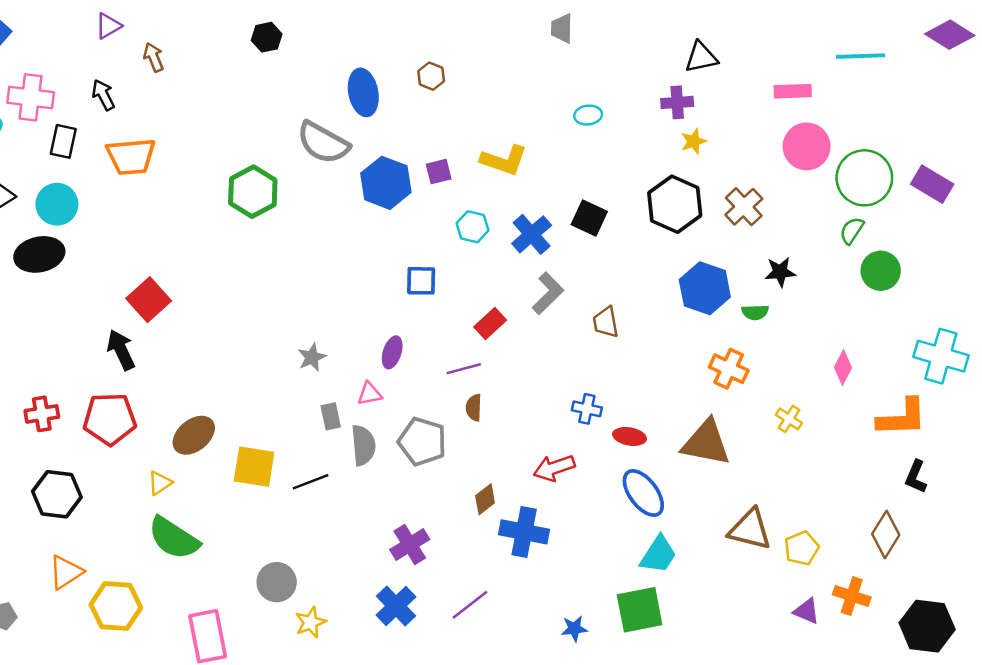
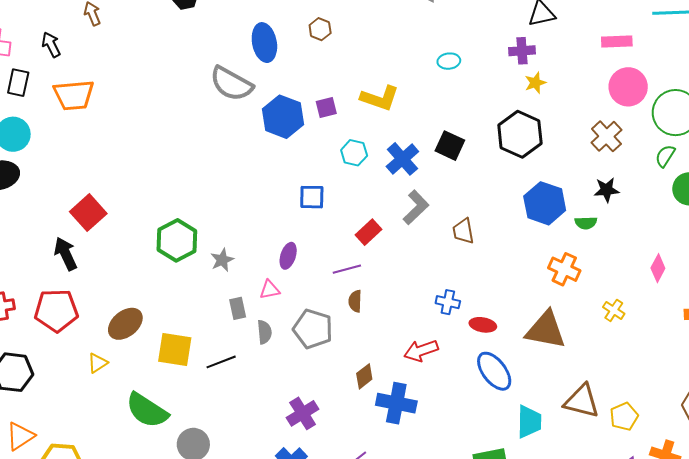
green hexagon: (253, 192) -> (177, 240), moved
brown cross: (744, 207) -> (606, 136), moved
gray semicircle: (363, 445) -> (264, 332), size x0.7
green semicircle: (174, 538) -> (147, 410), moved
cyan trapezoid: (658, 555) -> (529, 422), moved, turned -32

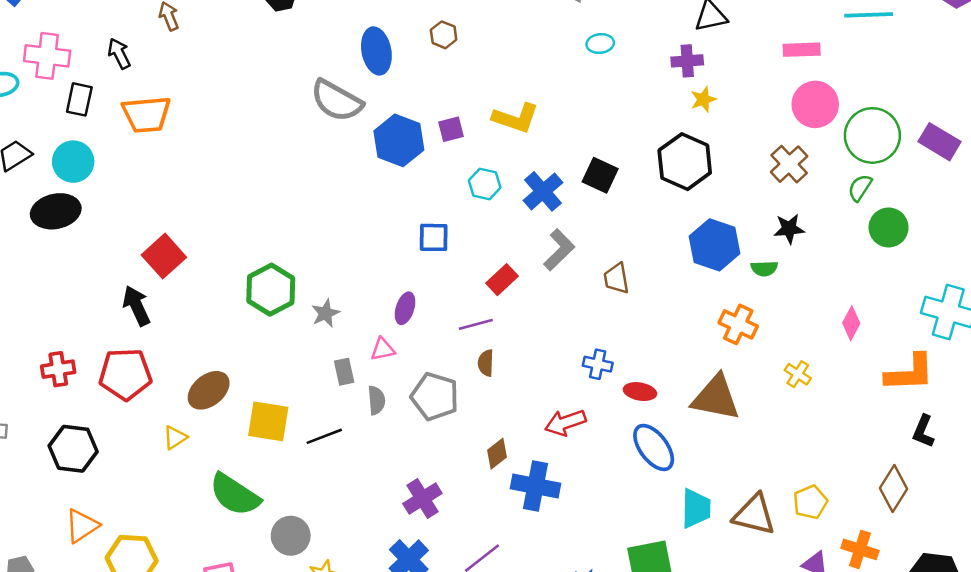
cyan ellipse: (449, 61) -> (600, 44), moved
brown triangle: (582, 401) -> (754, 515), moved

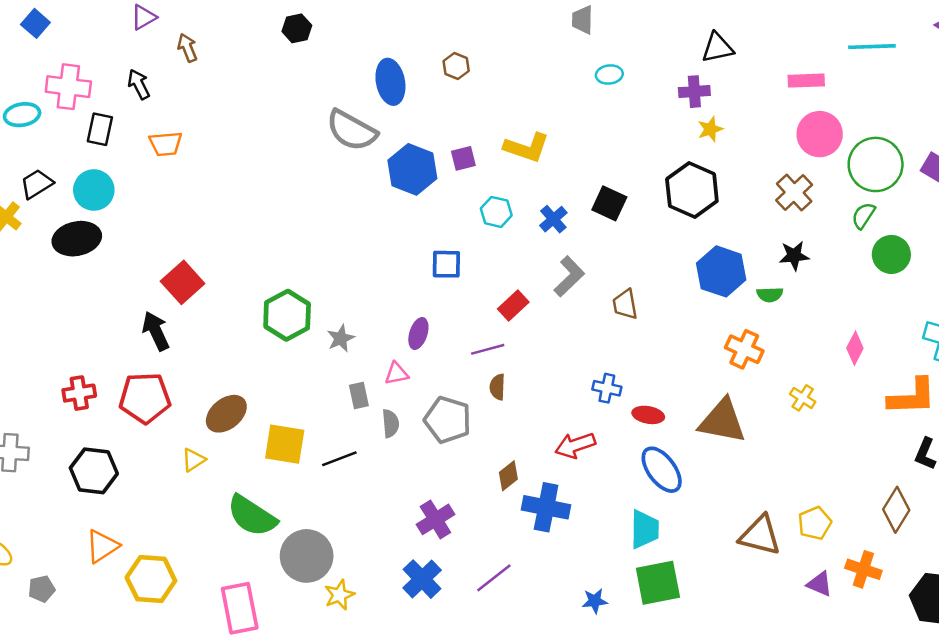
orange trapezoid: (146, 114) -> (166, 144), size x0.7
blue cross: (543, 191) -> (553, 219), size x0.7
cyan trapezoid: (696, 508) -> (645, 529), moved
gray circle: (291, 536) -> (307, 556), size x1.4

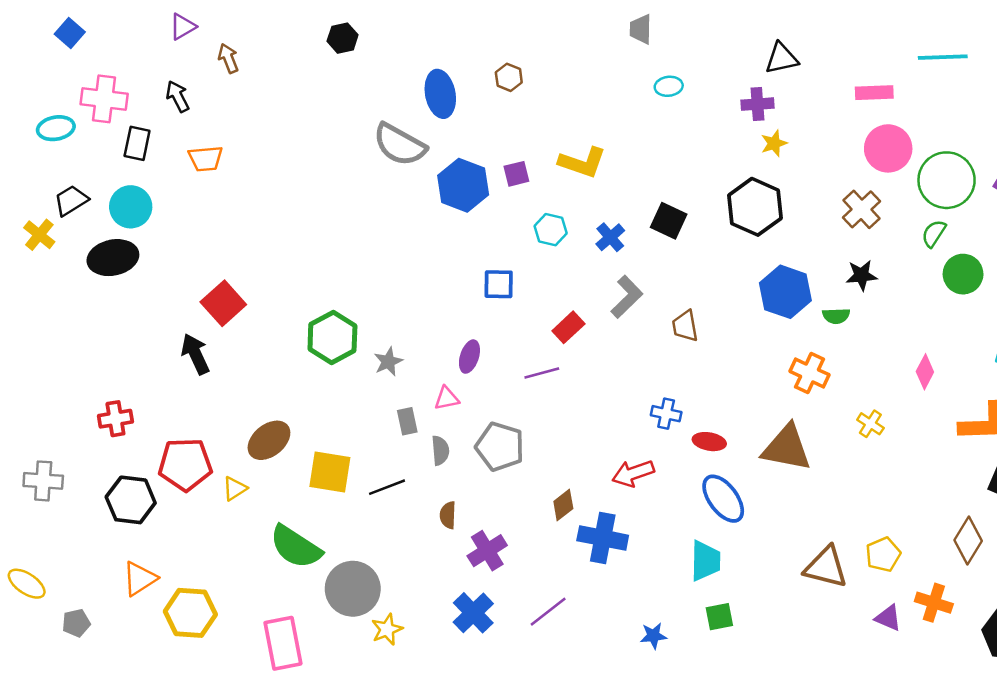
brown semicircle: (497, 387) -> (448, 515), moved
red pentagon: (145, 398) -> (185, 464), moved
green square: (658, 583) -> (719, 617), size x0.6

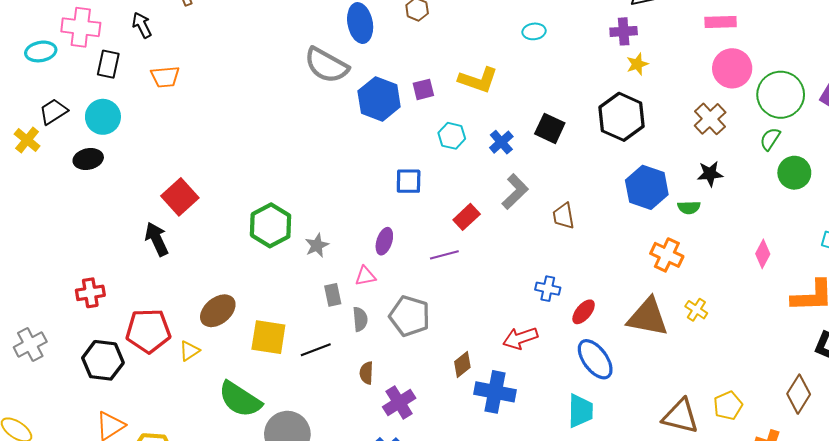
cyan ellipse: (669, 86) -> (534, 31), moved
black ellipse: (113, 258) -> (88, 159), size x0.7
yellow cross: (870, 424) -> (696, 310), moved
red ellipse: (709, 442) -> (584, 312), turned -60
gray cross: (43, 481) -> (30, 344), turned -32

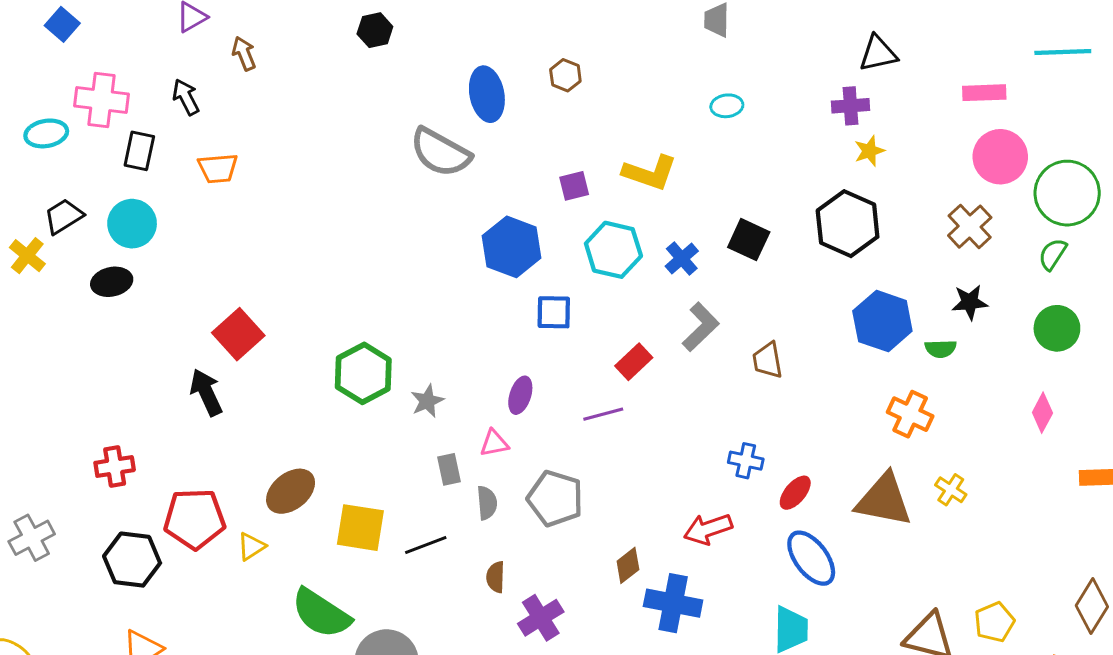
blue hexagon: (379, 99) -> (512, 247), moved
cyan hexagon: (452, 136) -> (613, 250), size x1.5
green circle: (794, 173) -> (1057, 328), moved

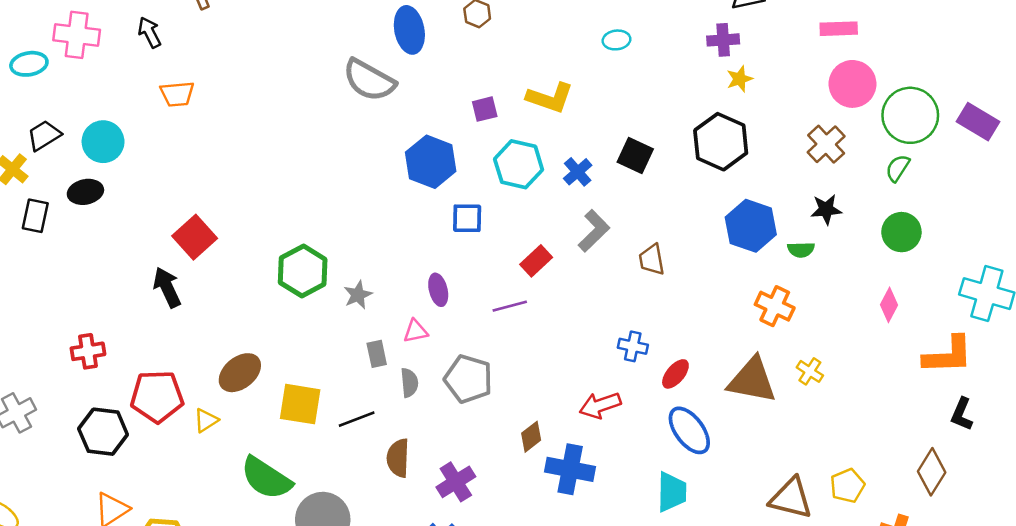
black rectangle: (139, 151) -> (35, 216), moved
purple ellipse: (520, 395) -> (438, 290), turned -32
brown semicircle: (496, 577) -> (398, 458), moved, size x1.4

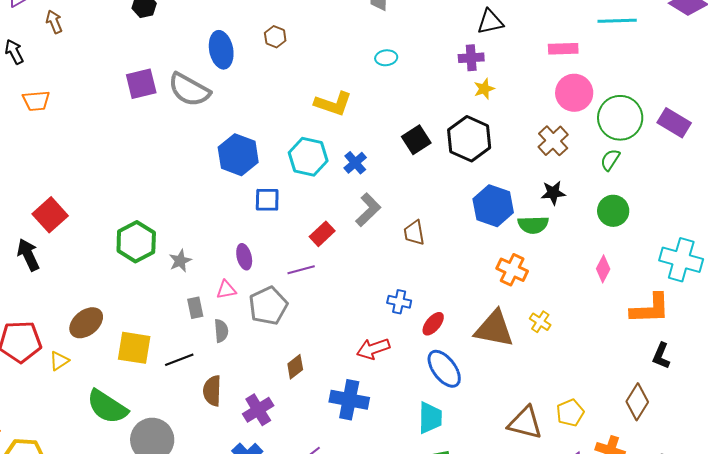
purple square: (485, 109) -> (141, 84), moved, size x1.5
black square: (635, 155) -> (416, 140), moved, turned 32
green semicircle: (801, 250) -> (533, 225), size x1.4
gray pentagon: (468, 379) -> (268, 306), moved, turned 30
brown diamond: (531, 437) -> (295, 367), moved

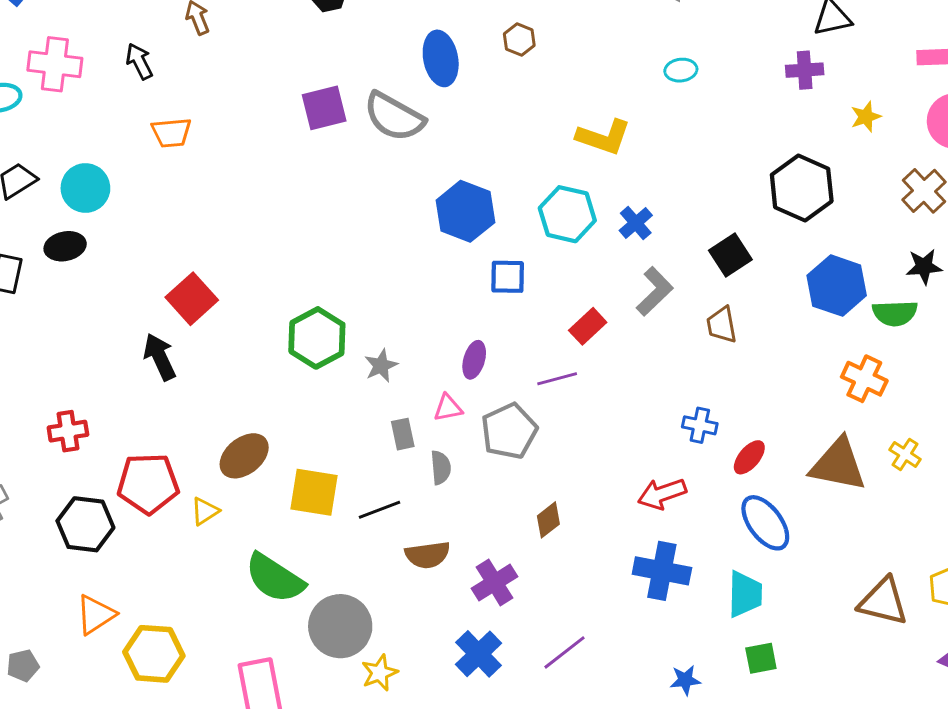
yellow star: (484, 89) -> (866, 117), moved
black square: (416, 140) -> (730, 255), moved
purple ellipse: (244, 257) -> (474, 360), turned 30
brown semicircle: (212, 391) -> (428, 555), turned -100
blue cross: (349, 400) -> (662, 571), moved

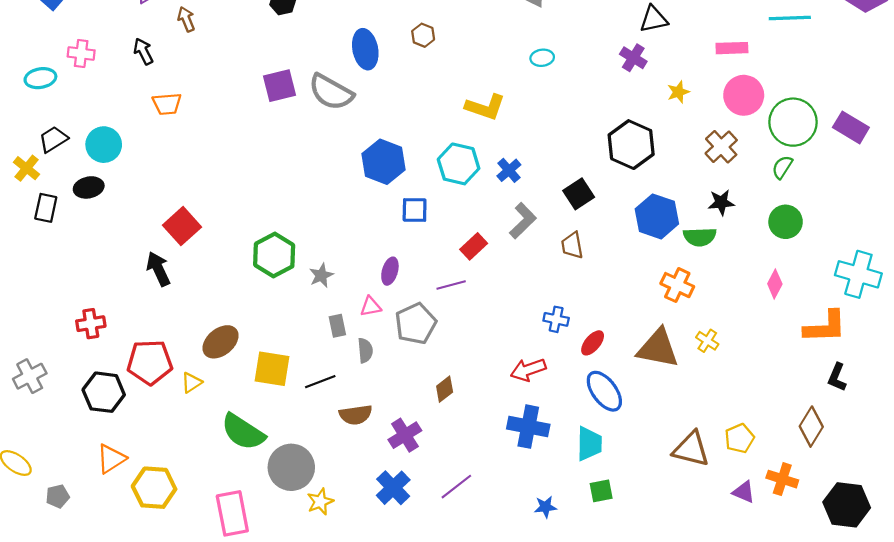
pink cross: (55, 64) -> (81, 53), size x0.7
purple cross: (805, 70) -> (633, 58), turned 36

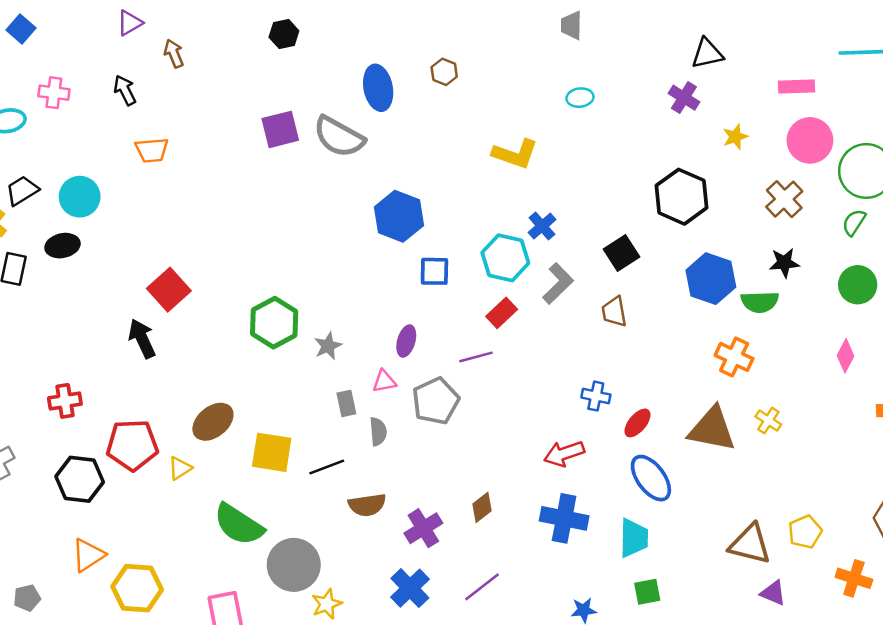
cyan hexagon: (459, 164) -> (505, 258), moved
brown diamond: (445, 389) -> (482, 507), moved
purple triangle: (744, 492) -> (773, 593), moved

